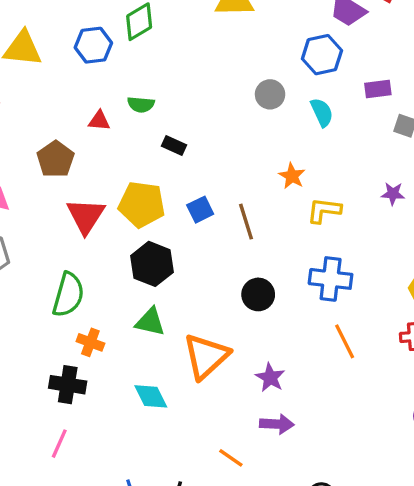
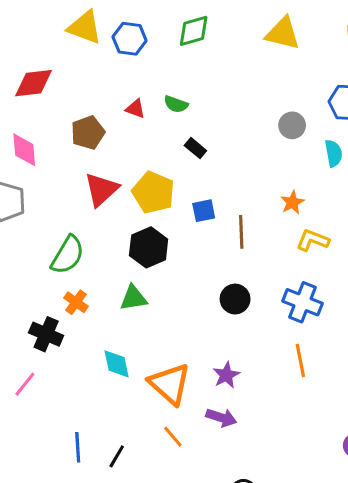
blue hexagon: (93, 45) -> (130, 39), moved
green triangle: (150, 322) -> (133, 298), turned -36
orange triangle: (206, 356) -> (170, 384), moved, turned -51

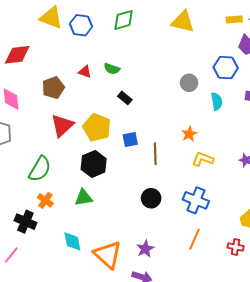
orange line: (300, 360) -> (195, 239), turned 35

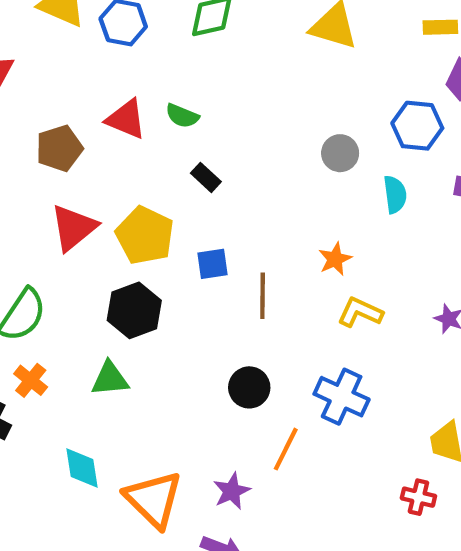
red triangle: (85, 72) -> (126, 119), size x1.5
orange line: (195, 239) -> (286, 449), moved

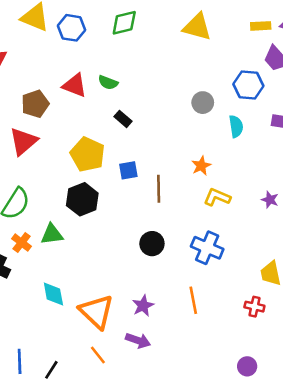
red triangle: (74, 228) -> (23, 141), moved
green triangle: (110, 379) -> (52, 234), moved
orange line: (286, 449) -> (193, 300), moved, turned -36

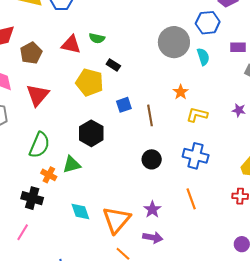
gray circle: (203, 103) -> (174, 42), size x1.8
brown pentagon: (35, 104) -> (31, 53), moved
yellow pentagon: (87, 154) -> (90, 82), moved
orange triangle: (97, 312) -> (116, 220), turned 36

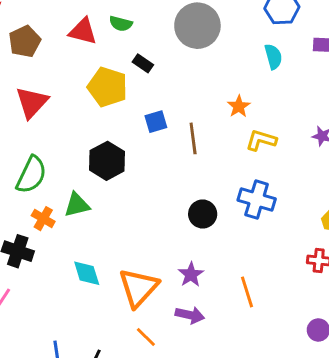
gray circle: (174, 42) -> (197, 26), moved
black circle: (152, 159) -> (203, 214), moved
orange line: (191, 199) -> (247, 292), moved

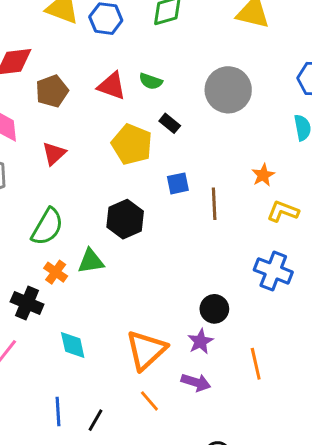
red triangle: (32, 102) -> (54, 153), size x0.7
black circle: (203, 214) -> (214, 309), moved
cyan diamond: (87, 273) -> (73, 345), moved

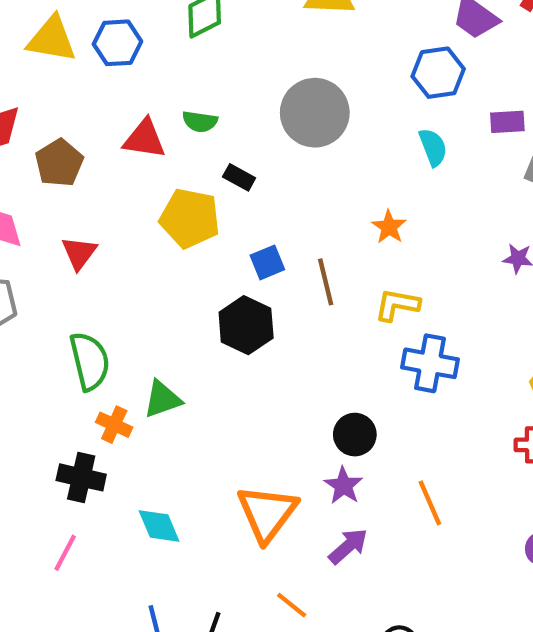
yellow L-shape: (283, 211) -> (397, 305), moved
black hexagon: (125, 219) -> (246, 325), moved
green semicircle: (47, 227) -> (90, 361), turned -33
purple arrow: (196, 382) -> (348, 546), turned -48
orange line: (149, 401) -> (292, 605), moved

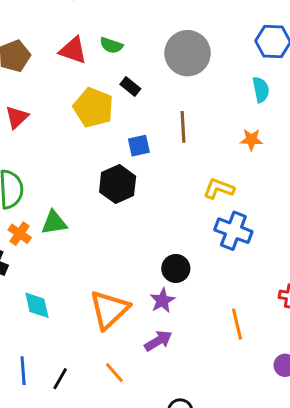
orange star: (389, 227) -> (251, 140), moved, turned 30
brown line: (326, 282) -> (183, 127), moved
orange line: (430, 503) -> (237, 324), moved

